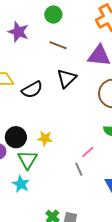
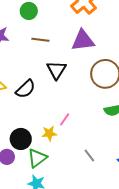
pink line: (88, 152) -> (65, 119), moved
green triangle: (28, 160) -> (37, 158), turned 35

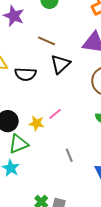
brown line: (40, 40) -> (47, 41), moved
black semicircle: (26, 89) -> (26, 74), turned 30

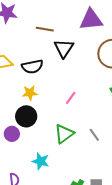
yellow star: (37, 123) -> (30, 93), moved
green triangle: (18, 144) -> (64, 134), moved

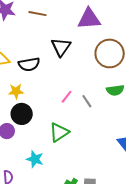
brown line: (45, 29) -> (37, 14), moved
yellow star: (30, 93) -> (16, 91), moved
gray line: (94, 135) -> (87, 101), moved

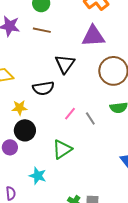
black semicircle: (29, 64) -> (43, 88), moved

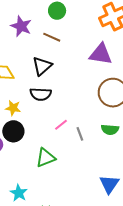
black triangle: (65, 64) -> (42, 66), moved
cyan star: (38, 176) -> (19, 193), moved

